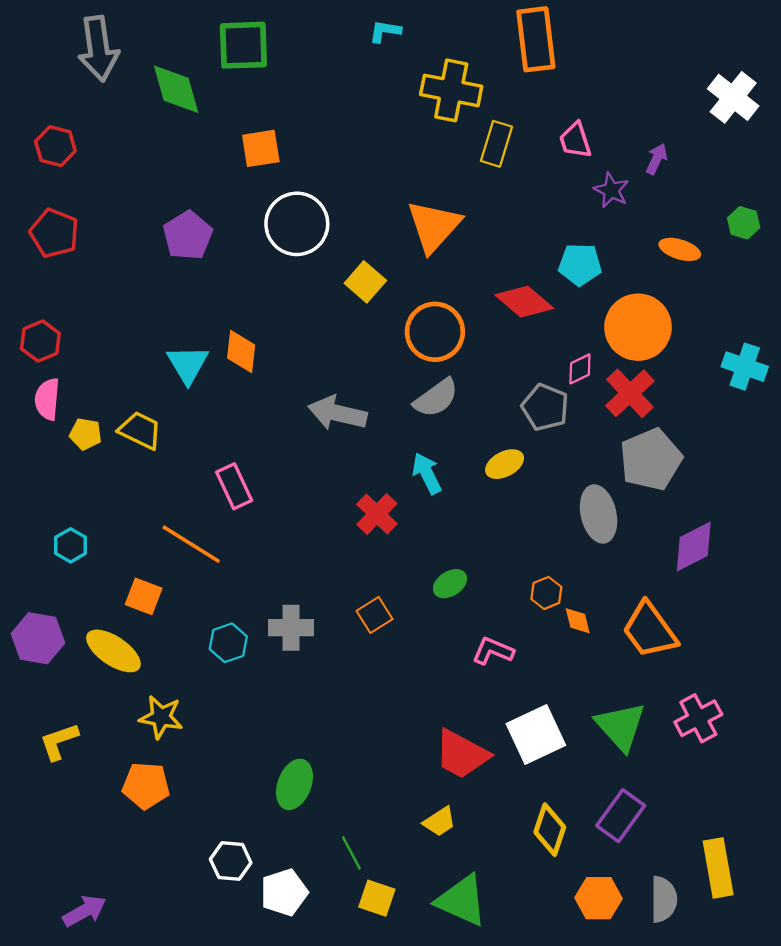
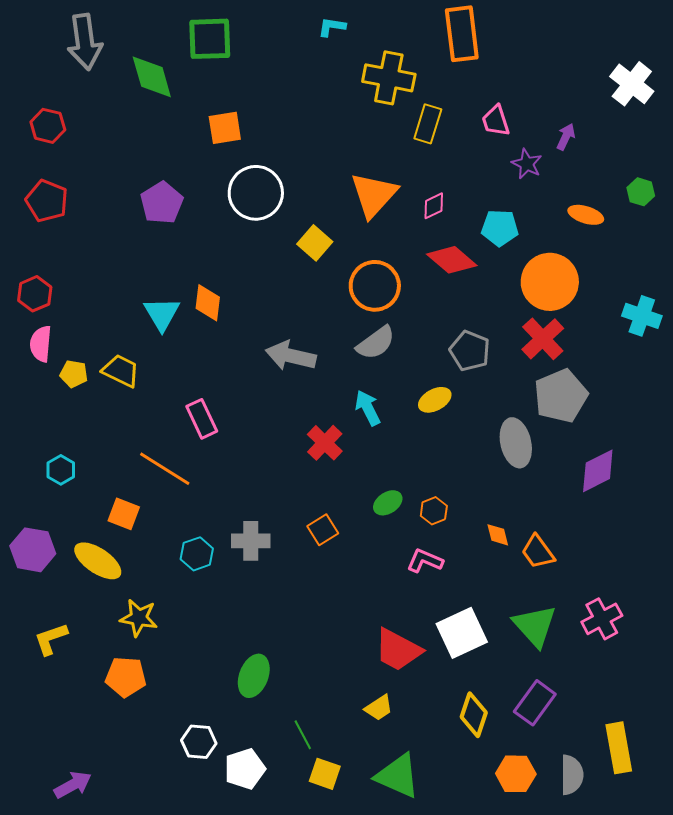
pink diamond: (580, 369) -> (434, 206), moved
orange hexagon: (546, 593) -> (434, 511), moved
orange trapezoid: (650, 630) -> (538, 552), moved, size x0.7

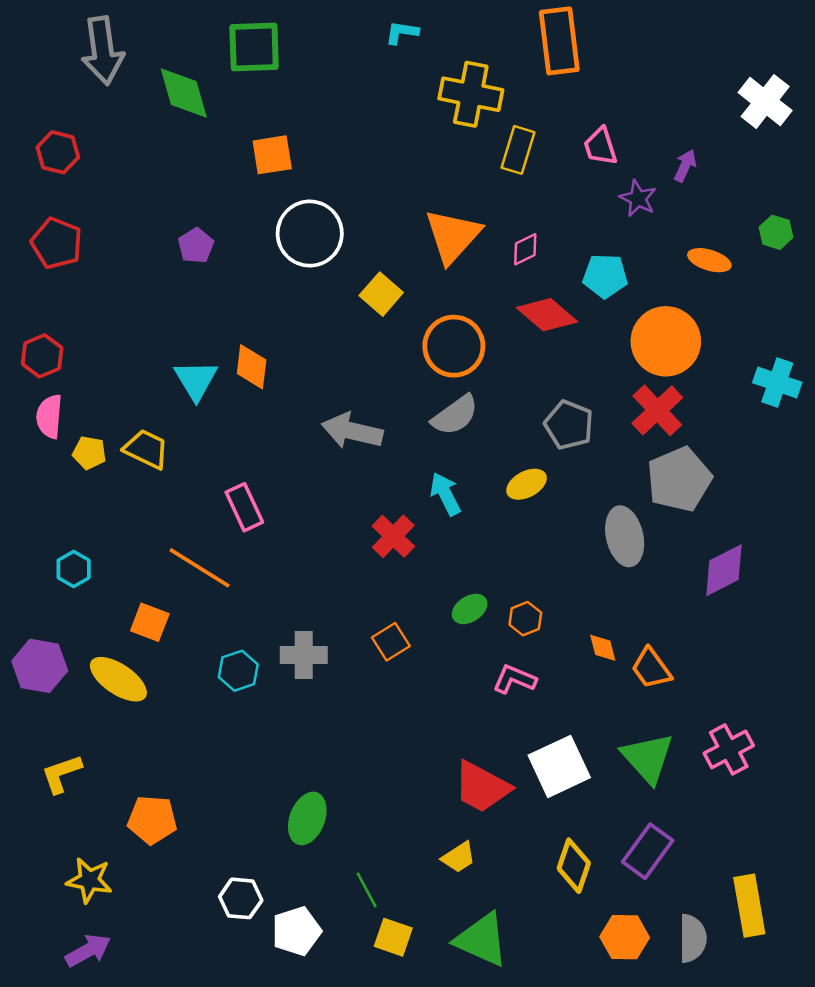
purple pentagon: (162, 203) -> (196, 246), size x0.7
yellow star: (139, 618) -> (89, 880), moved

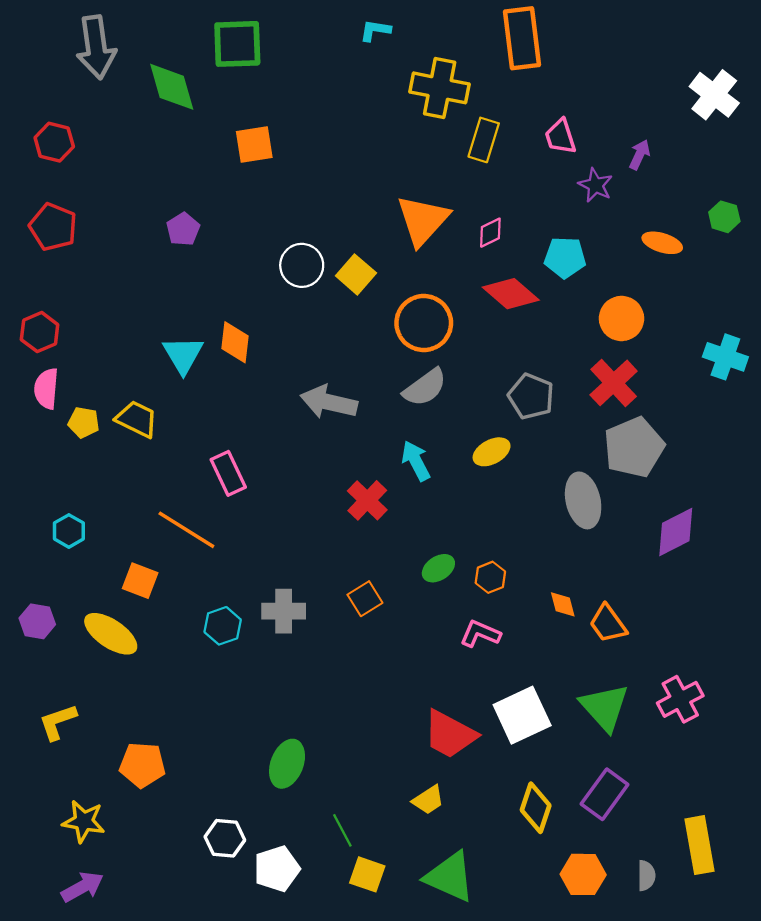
white circle: (310, 234) -> (302, 265), moved, size x0.7
orange circle: (666, 341) -> (621, 318), size x0.7
purple hexagon: (40, 666) -> (37, 621), size x0.7
gray semicircle: (692, 938) -> (646, 876), size x0.7

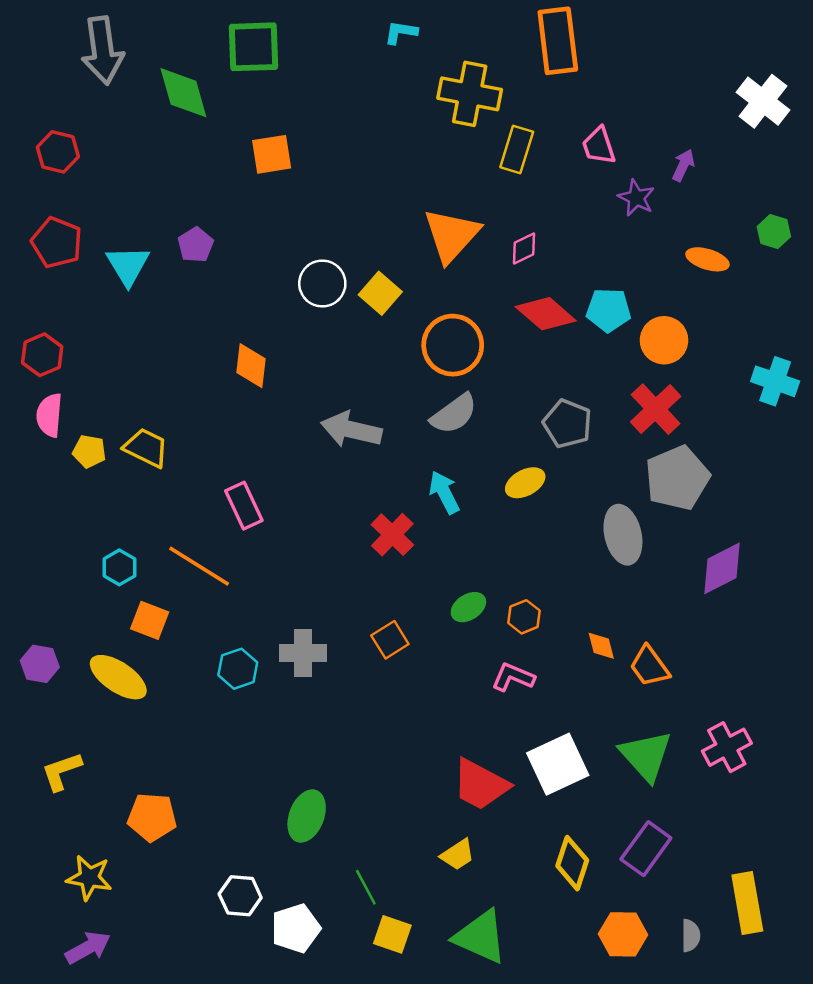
cyan pentagon: (565, 257) -> (608, 310), moved
cyan triangle: (183, 355) -> (128, 265), moved
cyan hexagon: (69, 531) -> (119, 567), moved

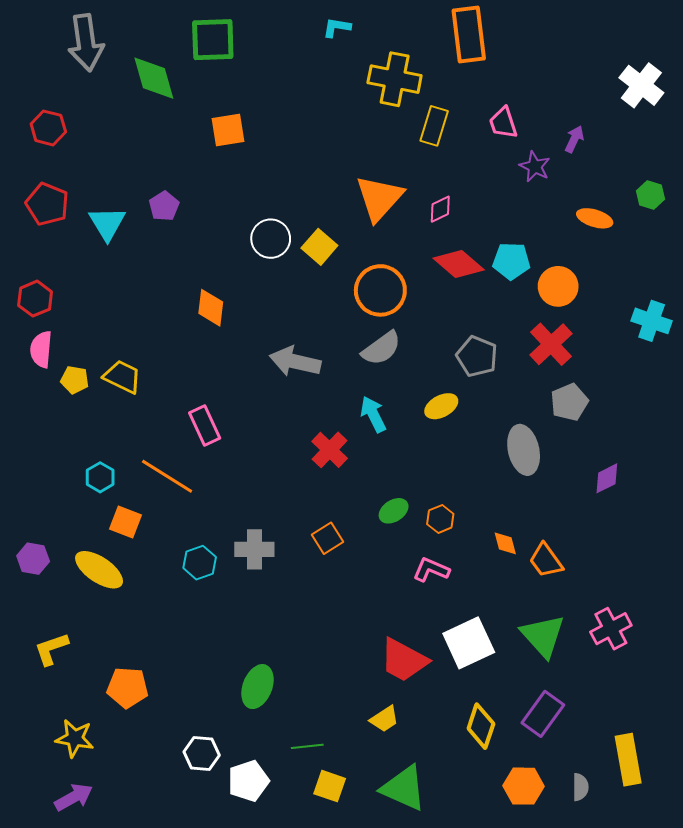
gray pentagon: (677, 478) -> (569, 402), size x0.7
purple diamond: (722, 568) -> (607, 478), size x0.7
green line: (366, 887) -> (307, 746), turned -68

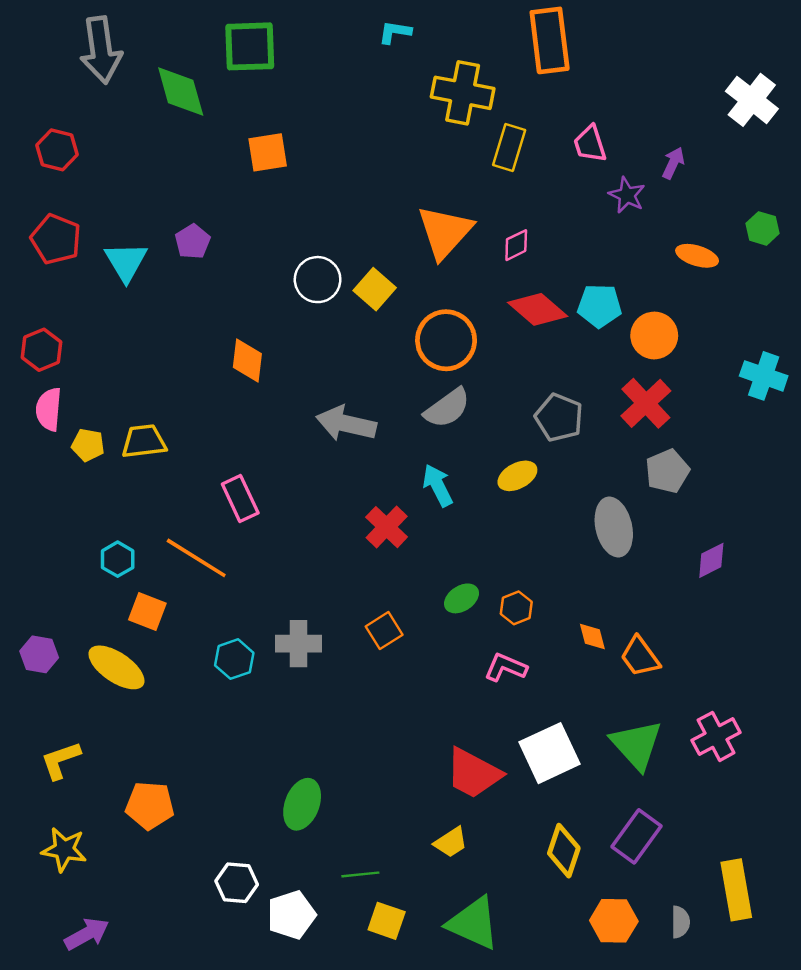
yellow trapezoid: (122, 377) -> (144, 441), turned -33
yellow star: (75, 738) -> (64, 849), moved

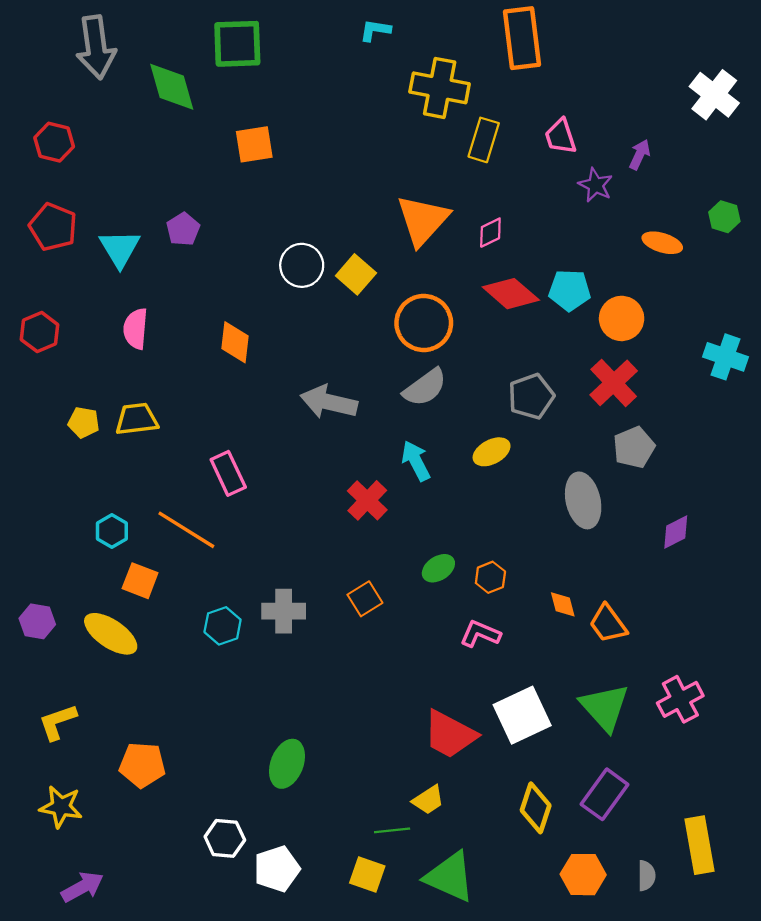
pink semicircle: (49, 409) -> (136, 329), moved
gray pentagon: (559, 418) -> (531, 396), turned 30
green line: (360, 874) -> (392, 830), moved

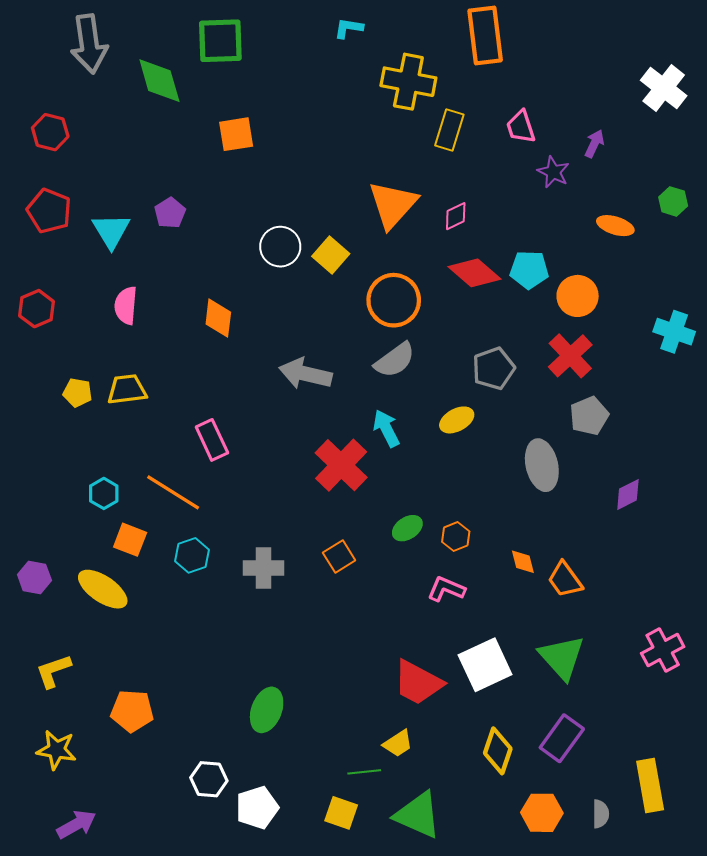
red cross: (367, 500) -> (341, 465), size x1.4
cyan hexagon: (223, 626) -> (192, 555), moved
pink cross: (680, 699) -> (663, 650), moved

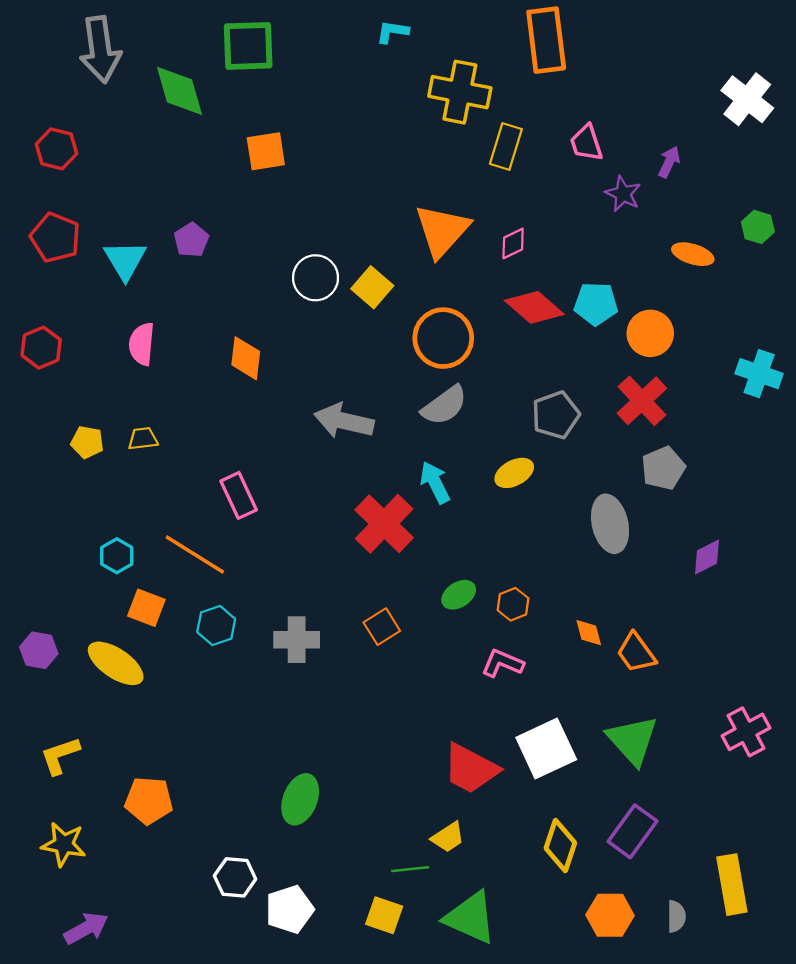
yellow trapezoid: (127, 389) -> (143, 439), size x0.7

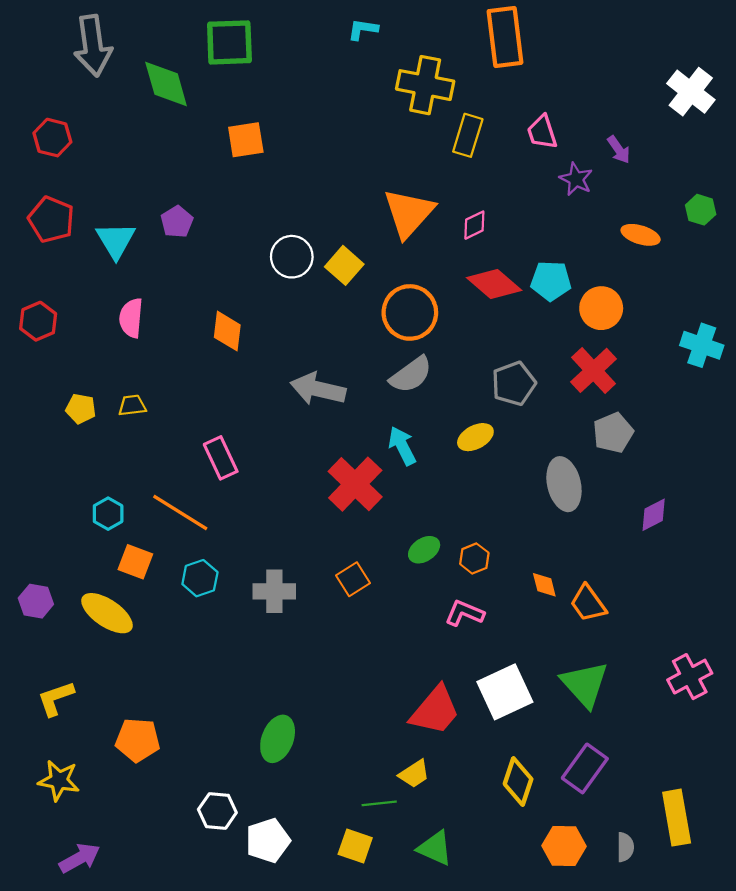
purple arrow: (669, 162) -> (619, 150), turned 120
red trapezoid: (470, 769) -> (435, 710), turned -78
green triangle: (470, 918) -> (435, 848), size x0.7

